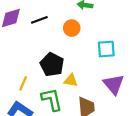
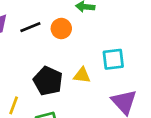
orange circle: (72, 28) -> (61, 29), moved
yellow triangle: (71, 80) -> (82, 75), moved

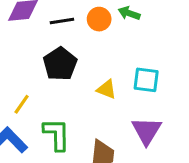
orange circle: (61, 29) -> (99, 19), moved
black pentagon: (48, 81) -> (60, 64), moved

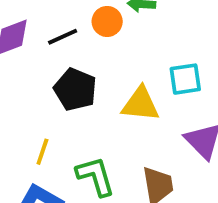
yellow triangle: (107, 89) -> (140, 104), size x1.5

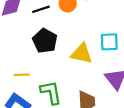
yellow line: (42, 152) -> (22, 75), turned 63

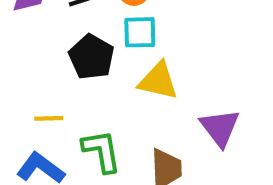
cyan square: (109, 42) -> (140, 32), moved

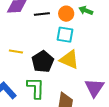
black pentagon: (91, 57) -> (43, 62), moved
yellow line: (49, 118) -> (16, 52), moved

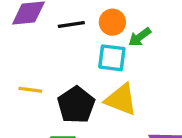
green arrow: (86, 11) -> (140, 37), moved, turned -56

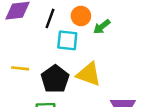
black line: (71, 25) -> (50, 18), turned -60
cyan square: (112, 58) -> (67, 40), moved

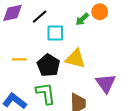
orange circle: (81, 16) -> (100, 12), moved
black line: (50, 18) -> (40, 17), turned 35

